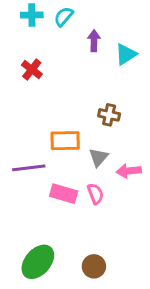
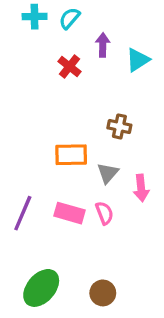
red cross: (32, 69) -> (69, 67), moved
purple line: (29, 168) -> (23, 213), moved, turned -60
pink arrow: (129, 171) -> (141, 188), turned -90

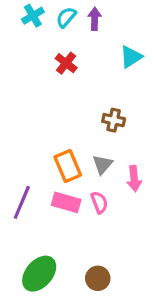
cyan cross: (35, 17) -> (33, 16), turned -30
purple arrow: (103, 45) -> (95, 19), moved
orange rectangle: (71, 155) -> (68, 166), moved, turned 68

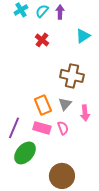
brown cross: (114, 120) -> (72, 76), size x1.6
green ellipse: (39, 274) -> (25, 153), moved
brown circle: (98, 278) -> (62, 176), size x1.6

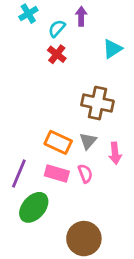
cyan semicircle: (42, 11) -> (57, 28), moved
orange rectangle: (43, 105) -> (58, 142), turned -42

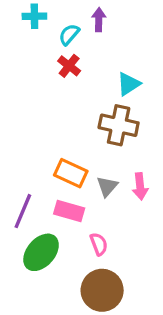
cyan cross: (28, 14) -> (34, 16), turned 30
cyan triangle: (112, 49) -> (128, 84), moved
gray triangle: (88, 141) -> (107, 186), moved
pink semicircle: (85, 173) -> (99, 244), moved

